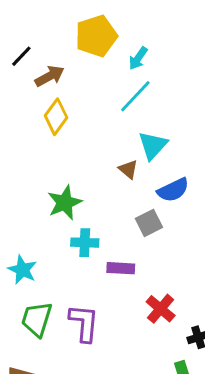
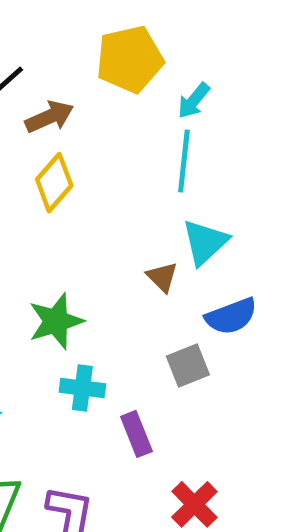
cyan line: (135, 96) -> (184, 161), turned -42
purple rectangle: (121, 268) -> (136, 434), turned 60

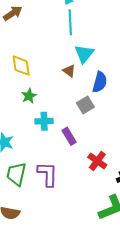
yellow diamond: (54, 183) -> (21, 66), moved, turned -40
blue semicircle: (231, 316) -> (100, 82), turned -45
green star: (56, 321) -> (29, 96), size x0.7

